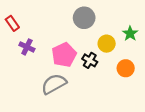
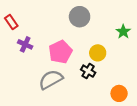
yellow circle: (107, 44) -> (98, 53), moved
black cross: (90, 60) -> (88, 71), moved
orange circle: (126, 68) -> (119, 93), moved

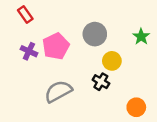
gray circle: (80, 17) -> (95, 34), moved
red rectangle: (11, 22) -> (25, 15), moved
pink pentagon: (60, 52) -> (56, 46), moved

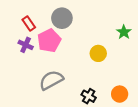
red rectangle: (25, 15) -> (29, 24), moved
gray circle: (95, 34) -> (62, 18), moved
black cross: (101, 82) -> (89, 96), moved

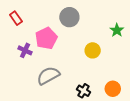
gray circle: (62, 18) -> (69, 17), moved
red rectangle: (29, 24) -> (16, 18), moved
purple cross: (26, 45) -> (25, 50), moved

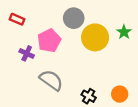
red rectangle: (16, 18) -> (17, 19), turned -32
yellow circle: (93, 50) -> (95, 37), moved, size x1.6
gray semicircle: (48, 76) -> (51, 80), turned 65

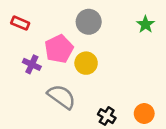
green star: (124, 32) -> (145, 24), moved
yellow circle: (95, 37) -> (86, 63), moved, size x0.7

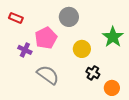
green star: (145, 24) -> (113, 37), moved, size x1.5
yellow circle: (86, 63) -> (82, 49), moved
black cross: (107, 116) -> (93, 73), moved

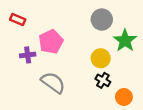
gray circle: (69, 17) -> (102, 20), moved
yellow circle: (82, 49) -> (101, 58), moved
purple cross: (25, 50) -> (28, 55), turned -32

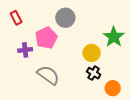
red rectangle: (18, 20) -> (16, 18), turned 40
gray circle: (102, 20) -> (65, 18), moved

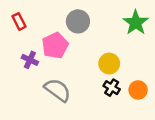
green star: (114, 37) -> (136, 23), moved
purple cross: (25, 50) -> (30, 60), turned 32
orange circle: (113, 88) -> (138, 90), moved

